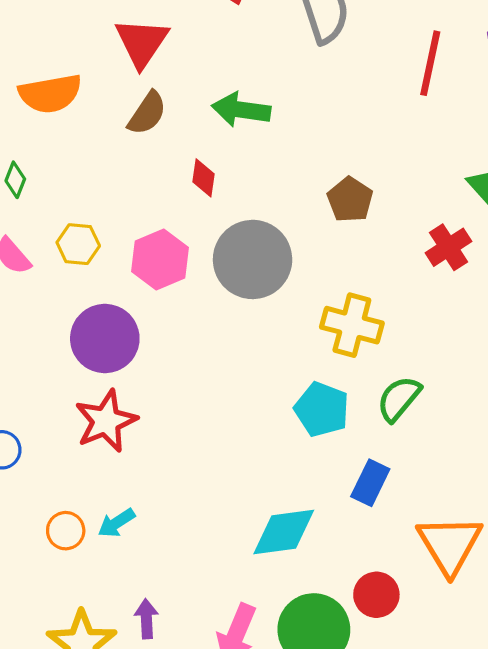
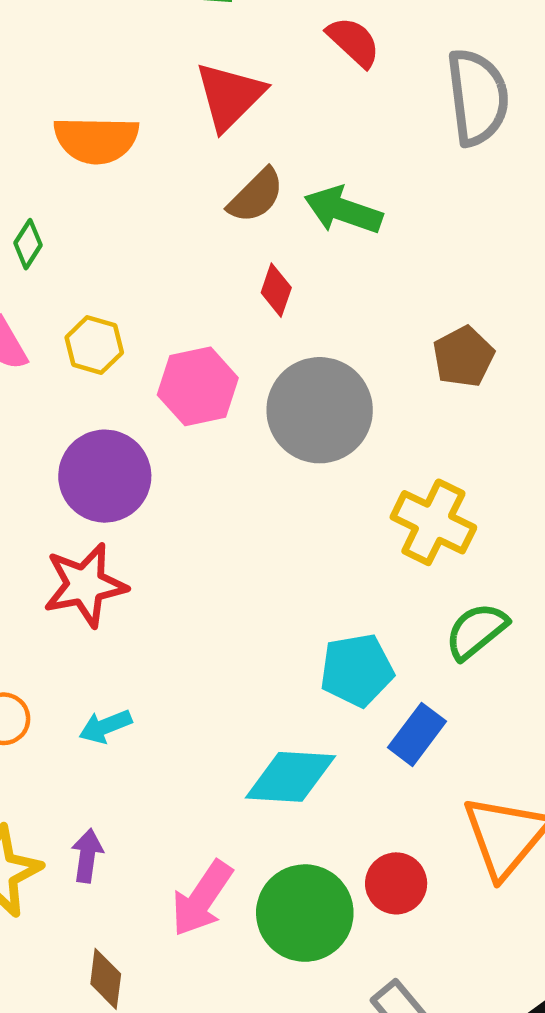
brown semicircle: (147, 113) -> (256, 196), moved
cyan pentagon: (322, 409) -> (357, 670), moved, turned 30
cyan arrow: (116, 523) -> (105, 726), moved

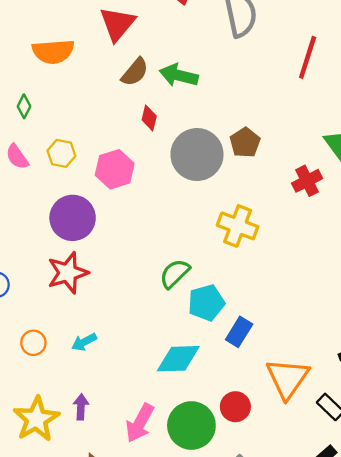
gray circle: (320, 410) -> (197, 155), moved
green semicircle: (476, 631) -> (175, 274), moved

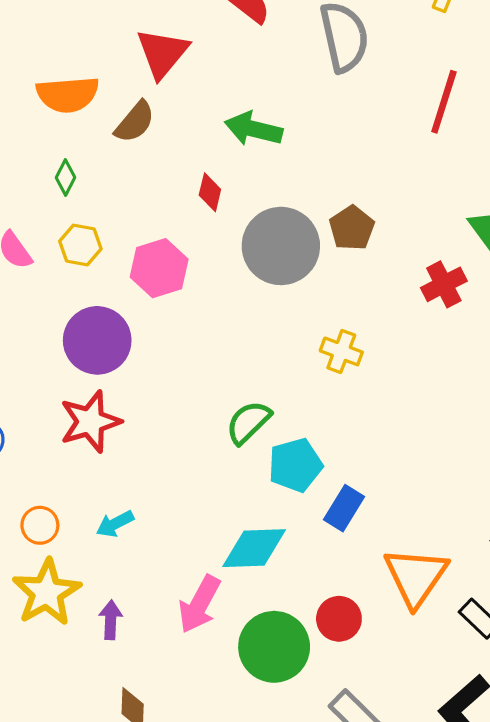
brown semicircle: (135, 72) -> (135, 122), moved
green diamond: (24, 106) -> (65, 177), moved
yellow cross: (238, 226) -> (341, 351), size x0.7
yellow star: (36, 419) -> (47, 592), moved
pink arrow: (140, 423) -> (199, 604), moved

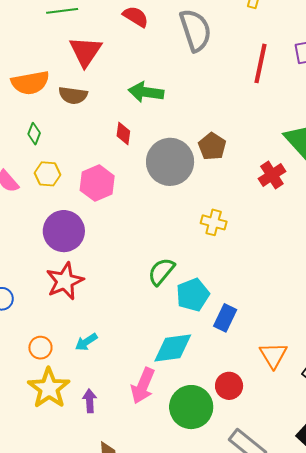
brown semicircle: (135, 122) -> (73, 95), turned 64
orange triangle: (416, 577) -> (273, 355), size x0.7

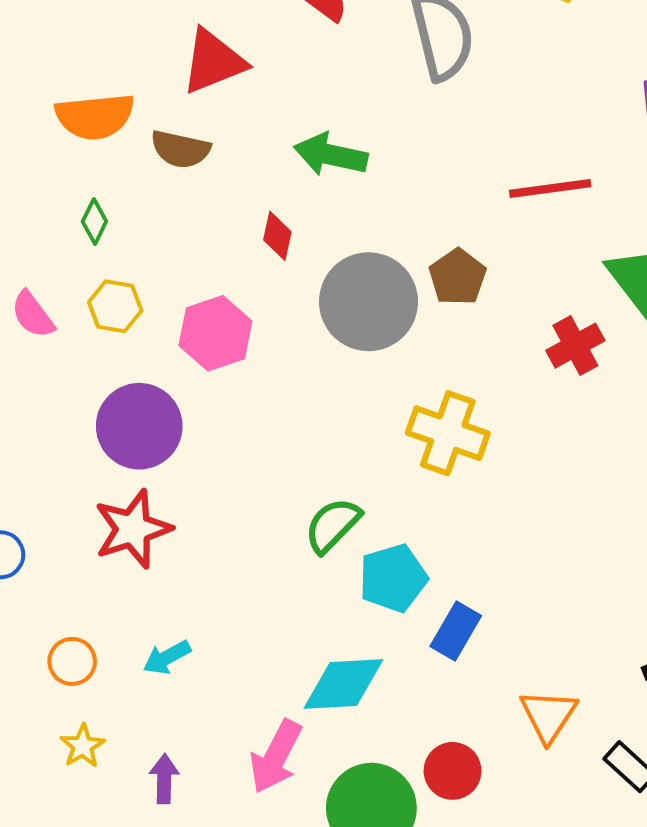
red triangle: (86, 52) -> (213, 61), turned 30
red line: (261, 63) -> (550, 188), moved, turned 66
yellow cross: (214, 222) -> (448, 433), size x1.5
yellow star: (49, 388) -> (83, 746), size x0.5

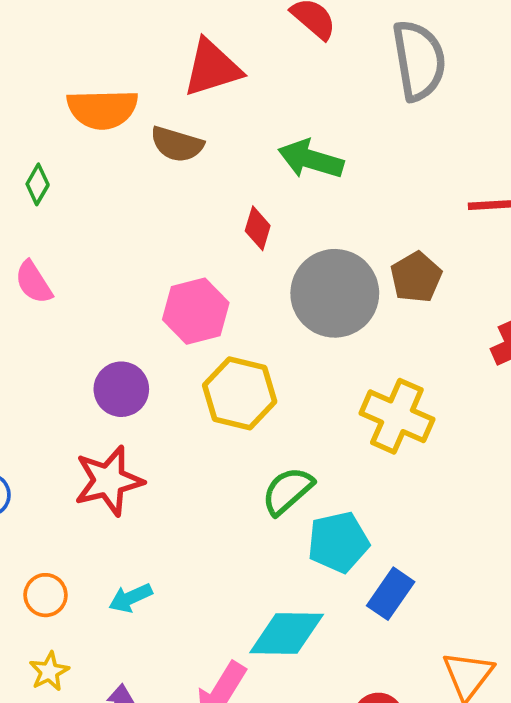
green diamond: (94, 221) -> (38, 184), moved
yellow hexagon: (115, 306) -> (240, 393), moved, size x1.5
purple circle: (139, 426) -> (121, 389), size x0.7

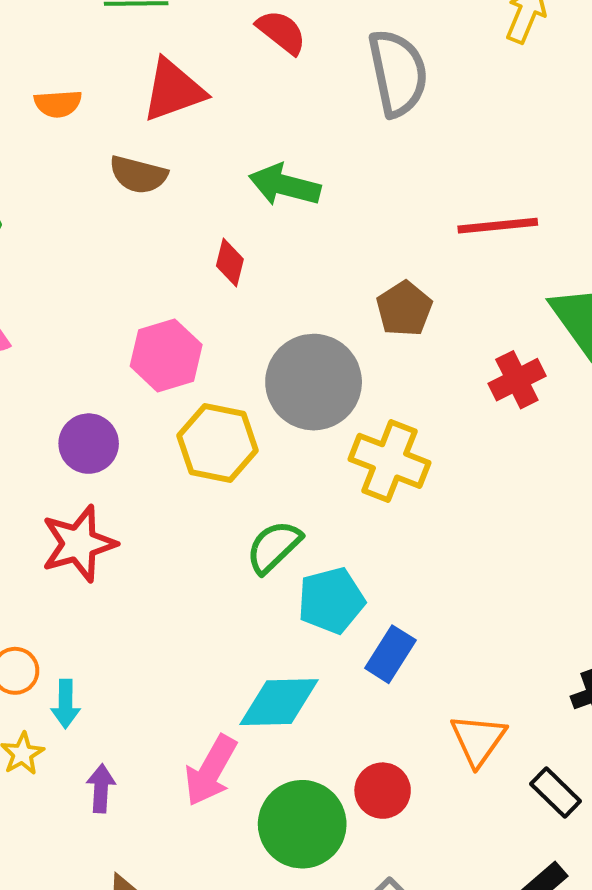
orange semicircle: (102, 109) -> (58, 104), moved, size x0.6
gray circle: (335, 293) -> (314, 382), moved
cyan arrow: (131, 598) -> (66, 704), moved, turned -63

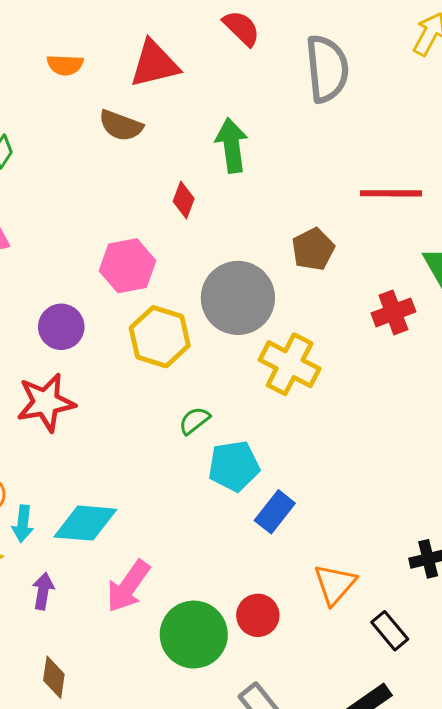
green arrow: (285, 185) -> (232, 145), turned 62
green semicircle: (274, 547) -> (194, 421), size x0.7
cyan diamond: (279, 702) -> (85, 523), moved

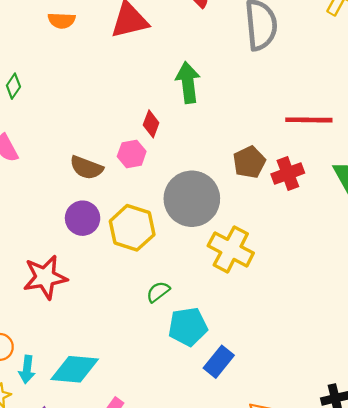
brown semicircle: (121, 126) -> (86, 168), moved
pink hexagon: (128, 266) -> (132, 154), moved, size x0.7
red cross: (393, 312) -> (288, 173), moved
purple circle: (61, 327) -> (83, 218), moved

